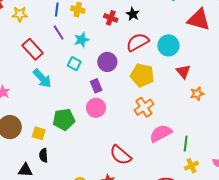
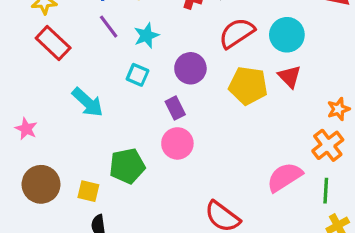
red rectangle: (32, 49) -> (53, 43), moved
red triangle: (183, 72) -> (290, 77), moved
orange cross: (144, 107) -> (328, 145), moved

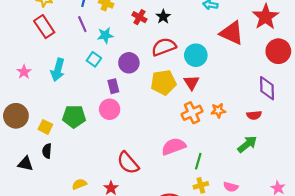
yellow pentagon: (248, 86) -> (163, 82), turned -30
cyan arrow: (88, 102) -> (58, 70), turned 50
pink star: (26, 129) -> (24, 72), moved
orange cross: (328, 145) -> (192, 113), moved

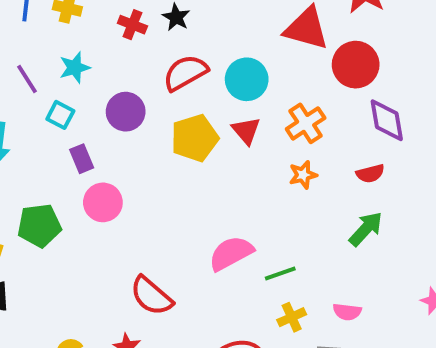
purple line: (82, 24) -> (27, 79), moved
red circle: (278, 51) -> (356, 65), moved
purple rectangle: (113, 86) -> (82, 159), moved
orange cross: (192, 113) -> (306, 123), moved
green line: (198, 161) -> (280, 274), turned 63

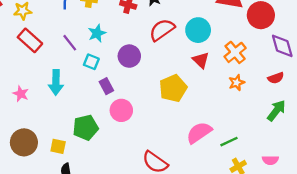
yellow pentagon: (195, 138) -> (173, 88), moved

